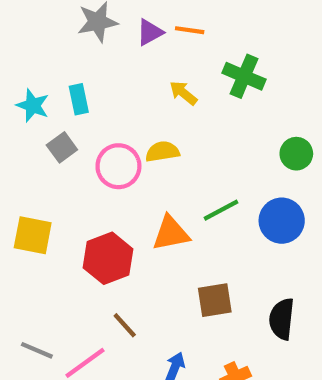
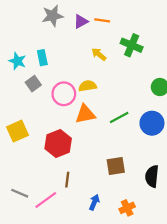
orange triangle: (171, 233) -> (85, 114), moved
yellow square: (33, 235) -> (17, 131), turned -35
brown line: (125, 325) -> (67, 180), turned 49

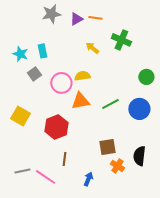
yellow square: (17, 131) -> (20, 116), turned -36
gray line: (20, 193) -> (22, 171), turned -35
pink line: (46, 200) -> (45, 177), turned 70
orange cross: (127, 208) -> (117, 166), moved, turned -32

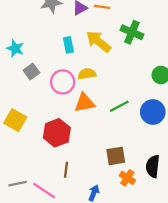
yellow arrow: (92, 48) -> (98, 41), size x1.6
cyan rectangle: (42, 51) -> (68, 45), moved

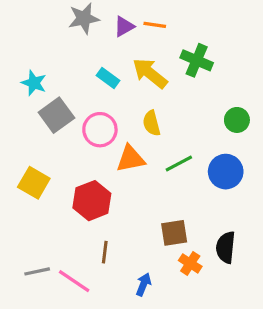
cyan rectangle: (68, 45) -> (108, 78), turned -42
gray square: (31, 72) -> (56, 115), size x1.5
yellow semicircle: (87, 74) -> (152, 123), moved, turned -96

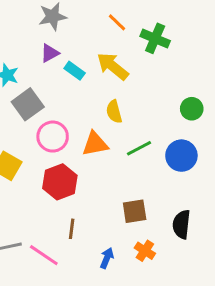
orange line: (155, 25) -> (117, 22), turned 36
purple triangle: (124, 26) -> (50, 53), moved
green cross: (197, 60) -> (155, 38), moved
pink circle: (100, 130) -> (53, 137), moved
orange cross: (190, 263) -> (145, 251), moved

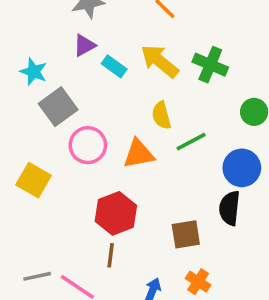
green cross: (155, 38) -> (210, 65), moved
green line: (139, 148) -> (191, 142), moved
red hexagon: (60, 182) -> (116, 213), moved
black semicircle: (181, 224) -> (230, 208), moved

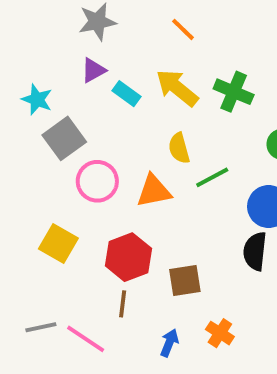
yellow square: (34, 180) -> (58, 244), moved
brown square: (186, 234) -> (185, 281), moved

